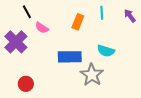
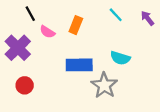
cyan line: (102, 13) -> (116, 15), turned -40
orange rectangle: (78, 22) -> (76, 25), moved
red circle: (26, 84) -> (25, 85), moved

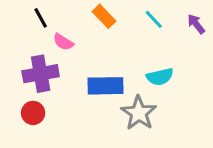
orange rectangle: (76, 25) -> (104, 16), moved, turned -66
purple cross: (18, 48) -> (41, 74), moved, turned 35
cyan semicircle: (120, 58) -> (160, 77), turned -30

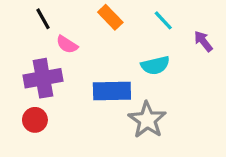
purple arrow: (196, 24) -> (203, 41), moved
cyan semicircle: (160, 77) -> (155, 65), moved

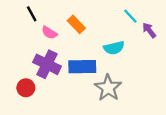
orange rectangle: (110, 17) -> (76, 24), moved
cyan line: (163, 20) -> (130, 16), moved
purple cross: (43, 78) -> (47, 64), moved, turned 36

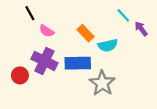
orange rectangle: (76, 24) -> (86, 33), moved
red circle: (26, 88) -> (20, 75), moved

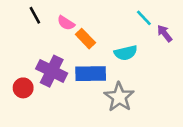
pink semicircle: (47, 31) -> (66, 23), moved
orange rectangle: (86, 33) -> (85, 39), moved

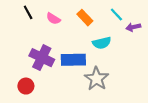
purple arrow: (165, 33) -> (133, 27), turned -64
orange rectangle: (85, 39) -> (85, 18), moved
red circle: (23, 88) -> (26, 86), moved

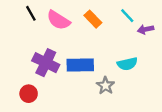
pink semicircle: (53, 19) -> (58, 20), size x1.5
cyan semicircle: (102, 43) -> (127, 64), moved
gray star: (96, 79) -> (105, 86), size x0.7

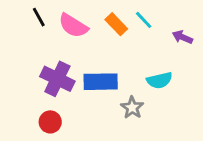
cyan line: (127, 16) -> (144, 20), moved
purple arrow: (146, 29) -> (182, 37), turned 35
red circle: (29, 94) -> (50, 122), moved

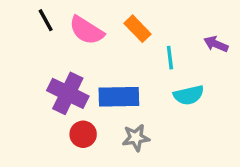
cyan line: (144, 20) -> (170, 58), moved, turned 36
gray star: (132, 108) -> (136, 138), moved, turned 30
red circle: (50, 122) -> (83, 134), moved

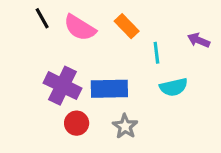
gray star: (136, 138) -> (125, 126), turned -30

